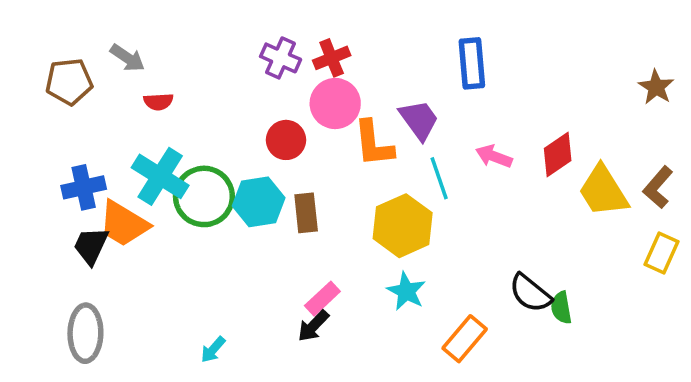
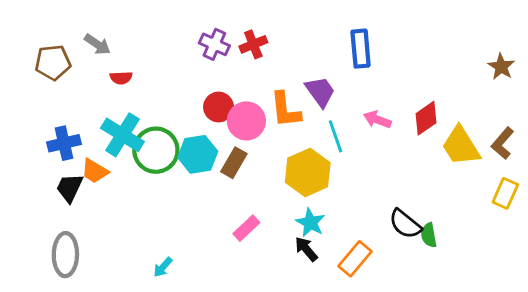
pink circle: (335, 103) -> (246, 121), moved
brown rectangle: (306, 213) -> (234, 163), turned 36
orange trapezoid: (124, 224) -> (95, 171), size x0.7
black arrow: (313, 326) -> (306, 249), moved, turned 96

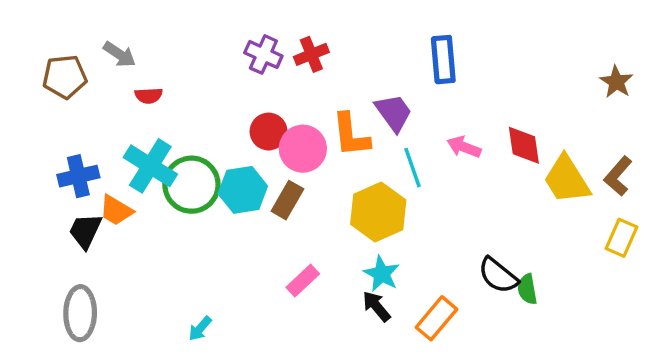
red diamond: (426, 118) -> (524, 145), turned -64

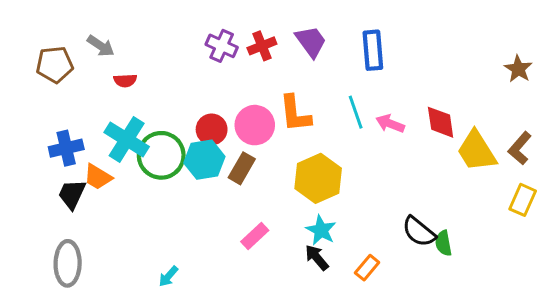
purple trapezoid: (394, 113) -> (311, 42), moved
red circle: (269, 132) -> (212, 129), moved
cyan line: (412, 168) -> (356, 112), moved
orange rectangle: (436, 318) -> (367, 268), size x0.7

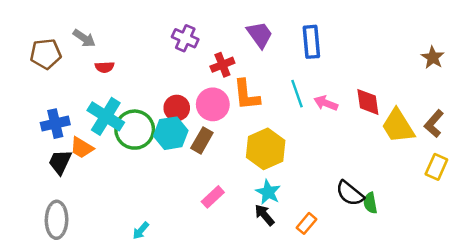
red cross: (262, 46) -> (222, 65), moved

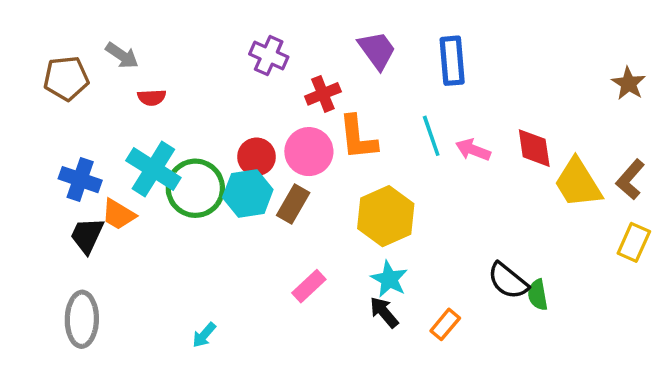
blue cross: (55, 124) -> (80, 180), turned 32

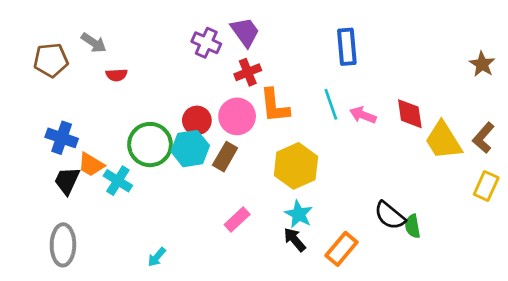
purple trapezoid: (377, 50) -> (245, 32), moved
cyan cross: (153, 169) -> (118, 181), moved, size x0.7
orange rectangle: (445, 324) -> (342, 249), size x1.4

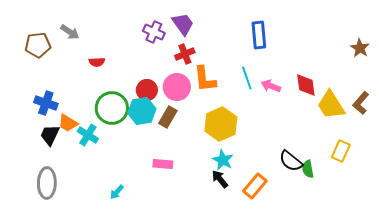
red semicircle: (117, 75) -> (97, 62), moved
yellow rectangle: (486, 186) -> (341, 151), moved
pink rectangle: (237, 220) -> (163, 164), moved, turned 48

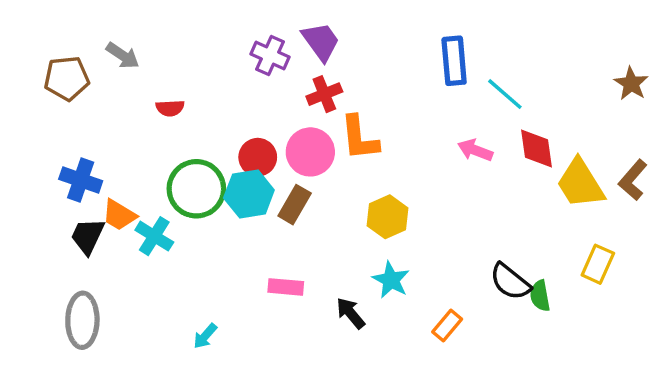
cyan line: (247, 78) -> (505, 94), moved, turned -30
yellow hexagon: (221, 124) -> (387, 217), size x0.7
black arrow: (220, 179) -> (351, 313), moved
orange rectangle: (255, 186) -> (447, 326), size x0.7

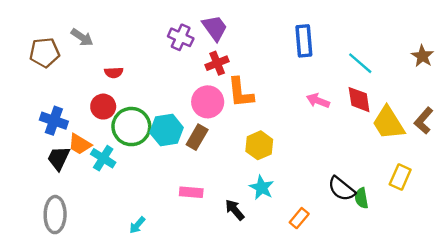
cyan line: (505, 94) -> (360, 63), moved
red circle: (258, 157) -> (103, 107), moved

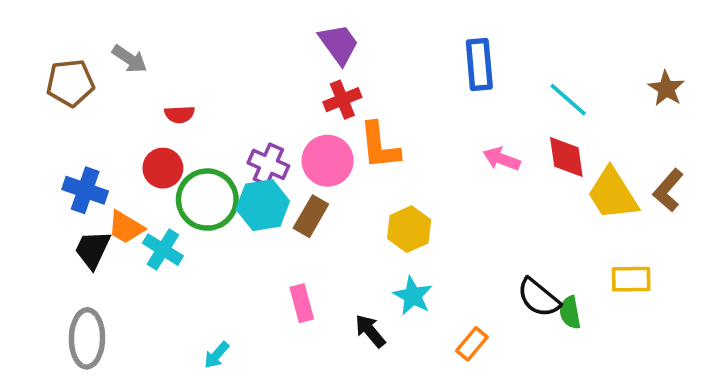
purple cross: (181, 37) -> (268, 164), moved
yellow rectangle: (400, 177) -> (631, 279), turned 65
pink rectangle: (191, 192) -> (302, 303), turned 70

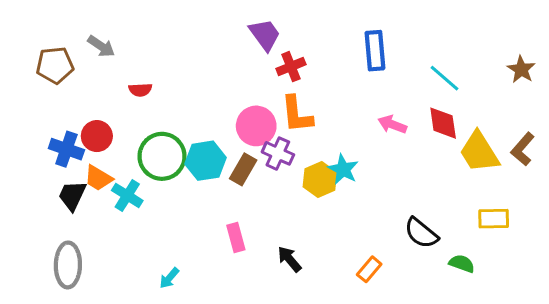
red cross: (342, 100) -> (291, 67), moved
purple cross: (268, 164) -> (278, 153), moved
red circle: (163, 168) -> (97, 136), moved
cyan star: (413, 296) -> (343, 169), moved
green semicircle: (570, 312) -> (462, 264), moved, turned 120

